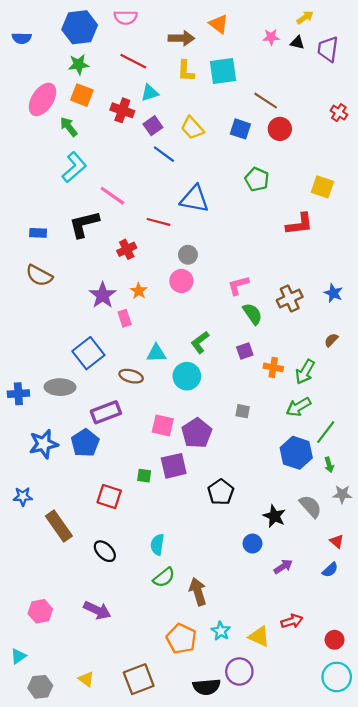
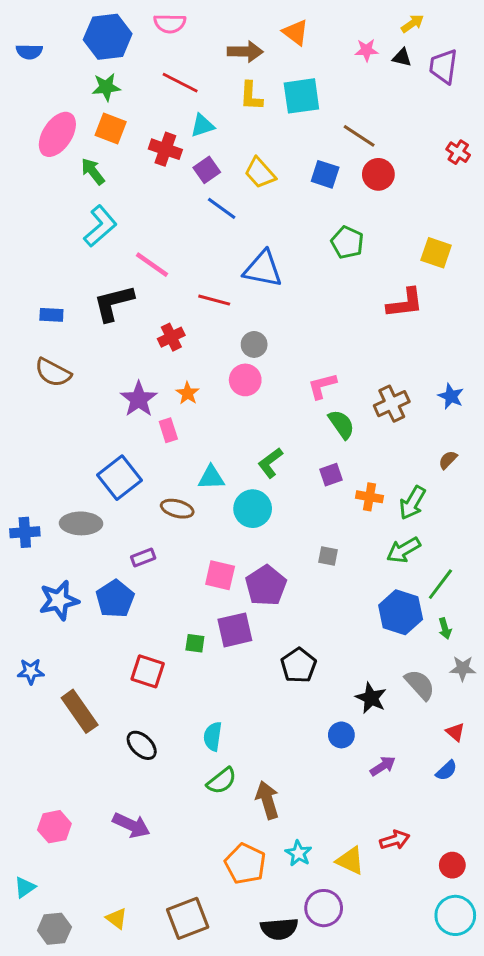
purple rectangle: (106, 412) -> (143, 557), size x0.6

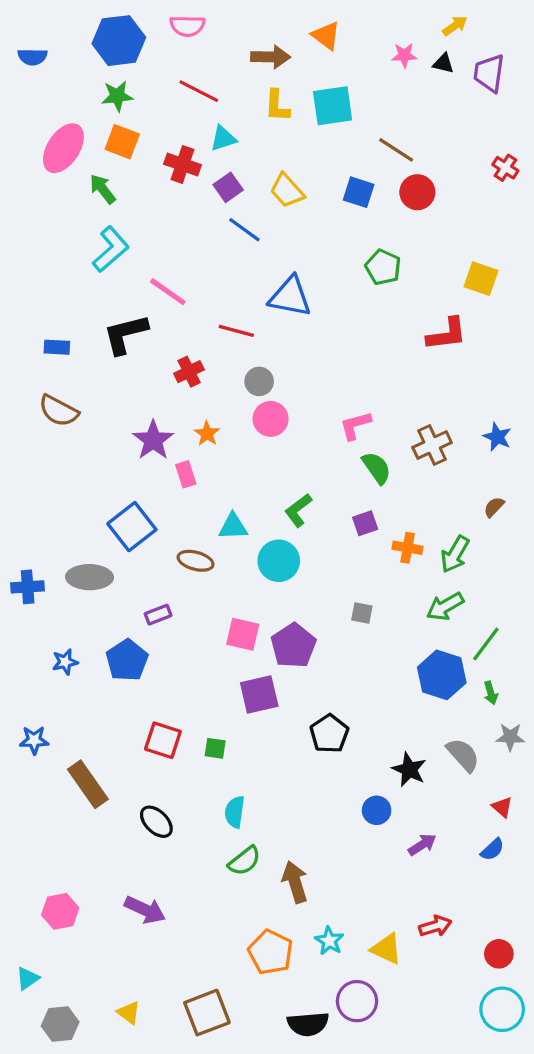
gray circle: (254, 344) -> (259, 381), moved
blue star: (59, 600) -> (65, 662), size x0.6
green square: (195, 643) -> (215, 748), moved

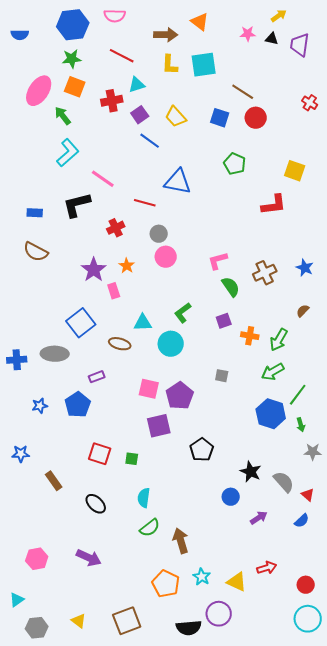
red cross: (182, 164) -> (112, 101), turned -30
gray semicircle: (463, 755) -> (284, 482), moved
brown rectangle: (88, 784) -> (54, 481), size x0.7

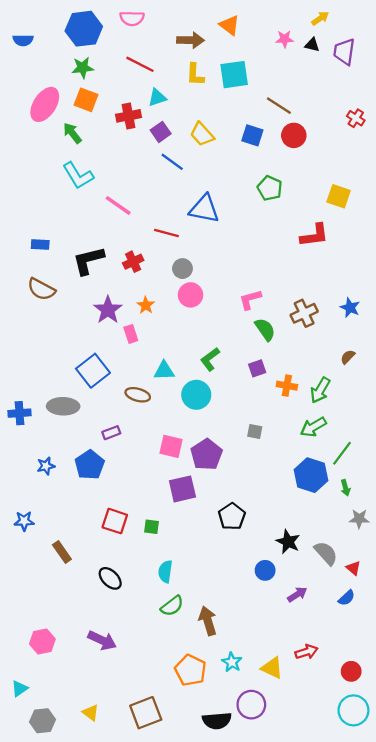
cyan L-shape: (68, 153) -> (78, 176), turned 100
black L-shape: (77, 205) -> (88, 261), moved

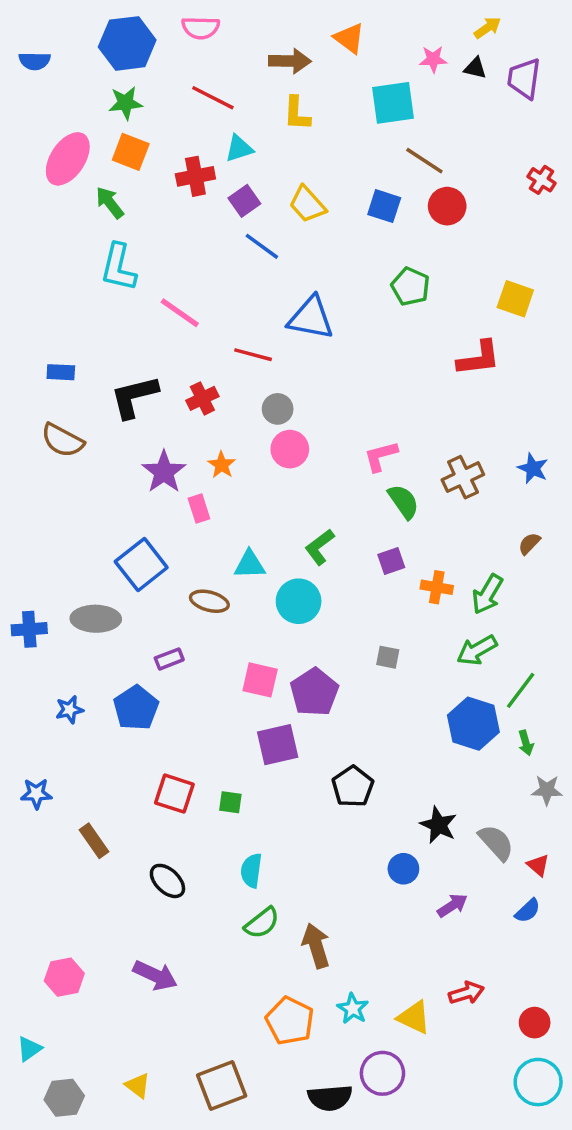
cyan square: (234, 75) -> (393, 103), moved
cyan L-shape: (78, 176) -> (118, 267), turned 44

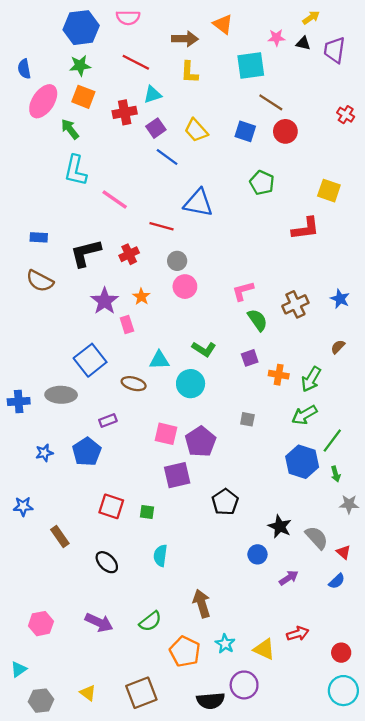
blue semicircle: (35, 61) -> (24, 69), moved, turned 78
green L-shape: (320, 547) -> (204, 349), turned -110
green semicircle: (262, 923) -> (150, 621), moved

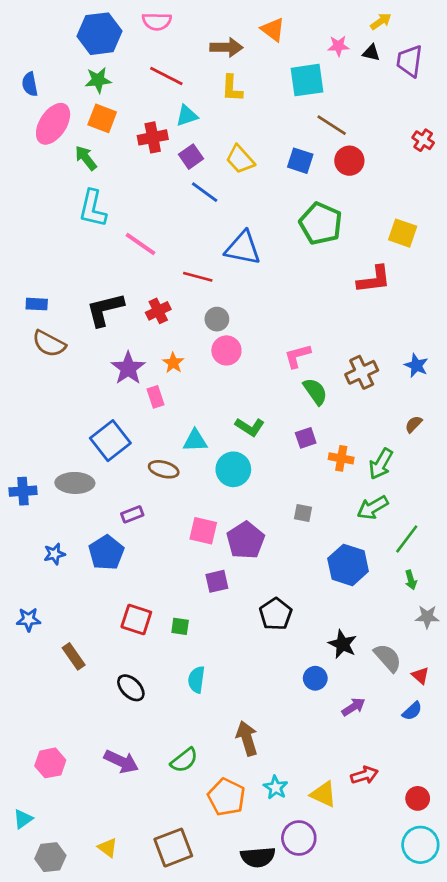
green pentagon: (262, 183) -> (321, 223), size x1.4
blue rectangle: (39, 237) -> (37, 304), moved
blue hexagon: (302, 462) -> (348, 565), moved
purple square: (177, 475) -> (217, 581), size x0.7

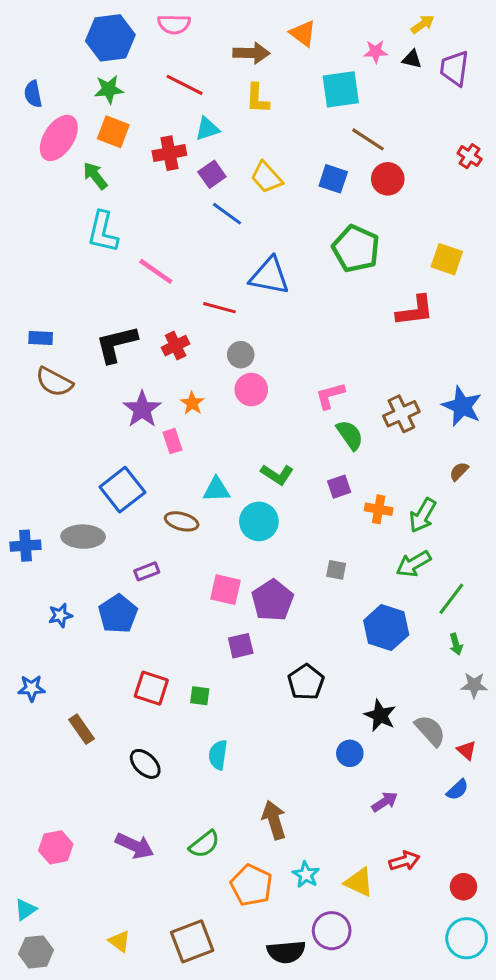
blue star: (416, 366) -> (462, 406), size x1.5
purple arrow: (353, 707) -> (385, 802), moved
gray hexagon: (50, 857) -> (36, 952), moved

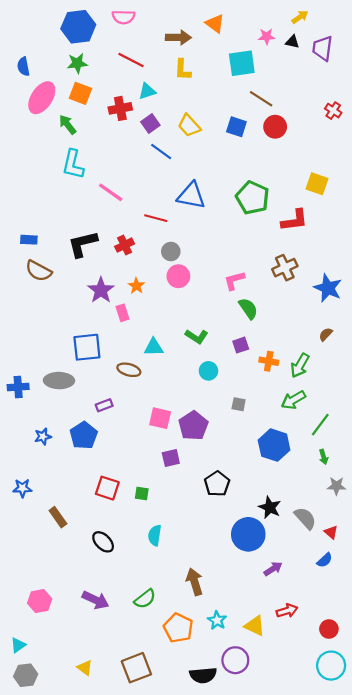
green pentagon: (356, 249) -> (253, 198), moved
brown cross: (401, 414) -> (285, 268), moved
blue square: (122, 490) -> (87, 347), turned 32
cyan circle: (259, 521) -> (208, 371), moved, size x0.7
blue circle: (350, 753) -> (248, 534), size x1.8

